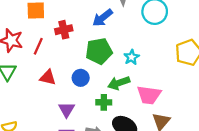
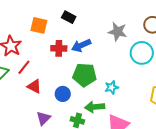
blue arrow: (103, 18) -> (81, 45), moved
red line: (38, 46) -> (24, 67), moved

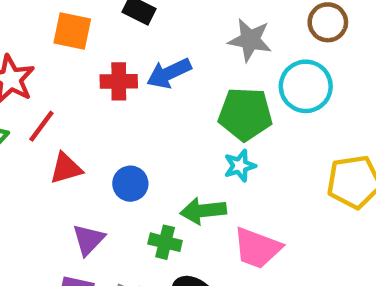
green pentagon: (85, 75) -> (245, 114), moved
red triangle: (34, 86) -> (66, 168), turned -42

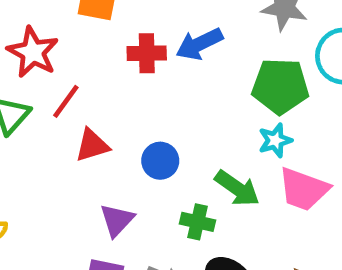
green arrow: (203, 211) -> (237, 188), turned -138
pink trapezoid: (257, 248) -> (304, 189), moved

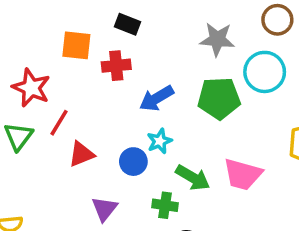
blue arrow: (199, 44) -> (156, 98), moved
red cross: (147, 53) -> (116, 66), moved
cyan star: (275, 140) -> (160, 141), moved

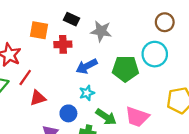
gray star: (217, 39) -> (101, 31), moved
blue circle: (133, 162) -> (68, 113), moved

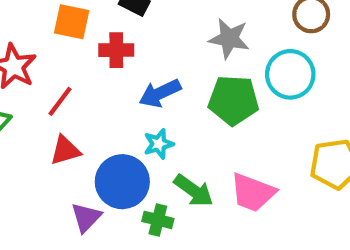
gray star: (101, 31) -> (229, 39), moved
red line: (25, 78) -> (60, 101), moved
blue circle: (68, 113) -> (122, 182), size x1.6

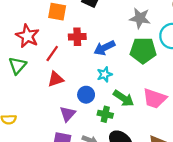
red cross: (116, 50) -> (77, 37), moved
blue circle: (122, 182) -> (86, 95), size x0.6

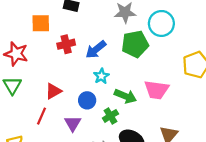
red line: (52, 54) -> (42, 116), moved
green cross: (105, 114) -> (110, 116), turned -32

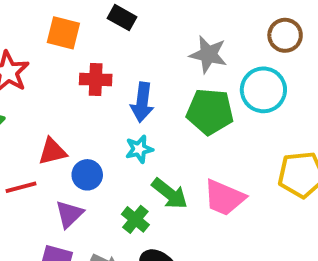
blue arrow: (96, 50) -> (142, 102), turned -60
blue circle: (87, 100) -> (87, 175), moved
red line: (42, 116) -> (21, 187), turned 36
green cross: (110, 116) -> (135, 219), turned -35

